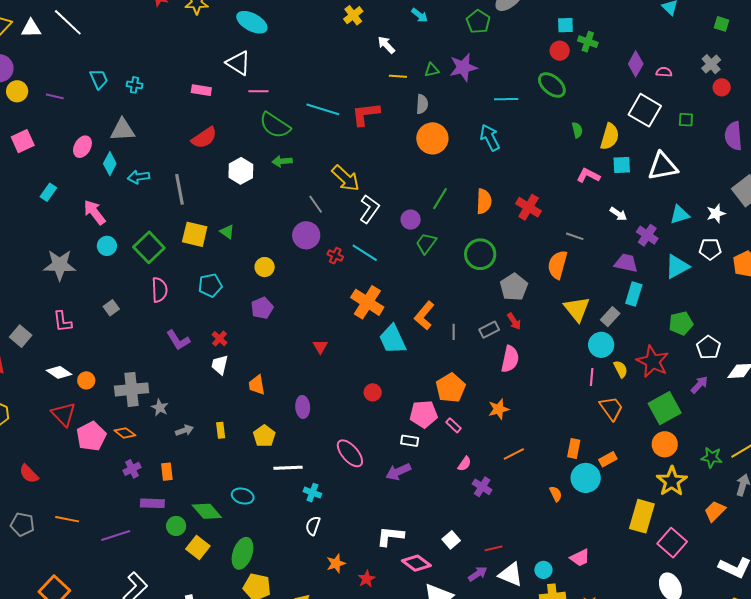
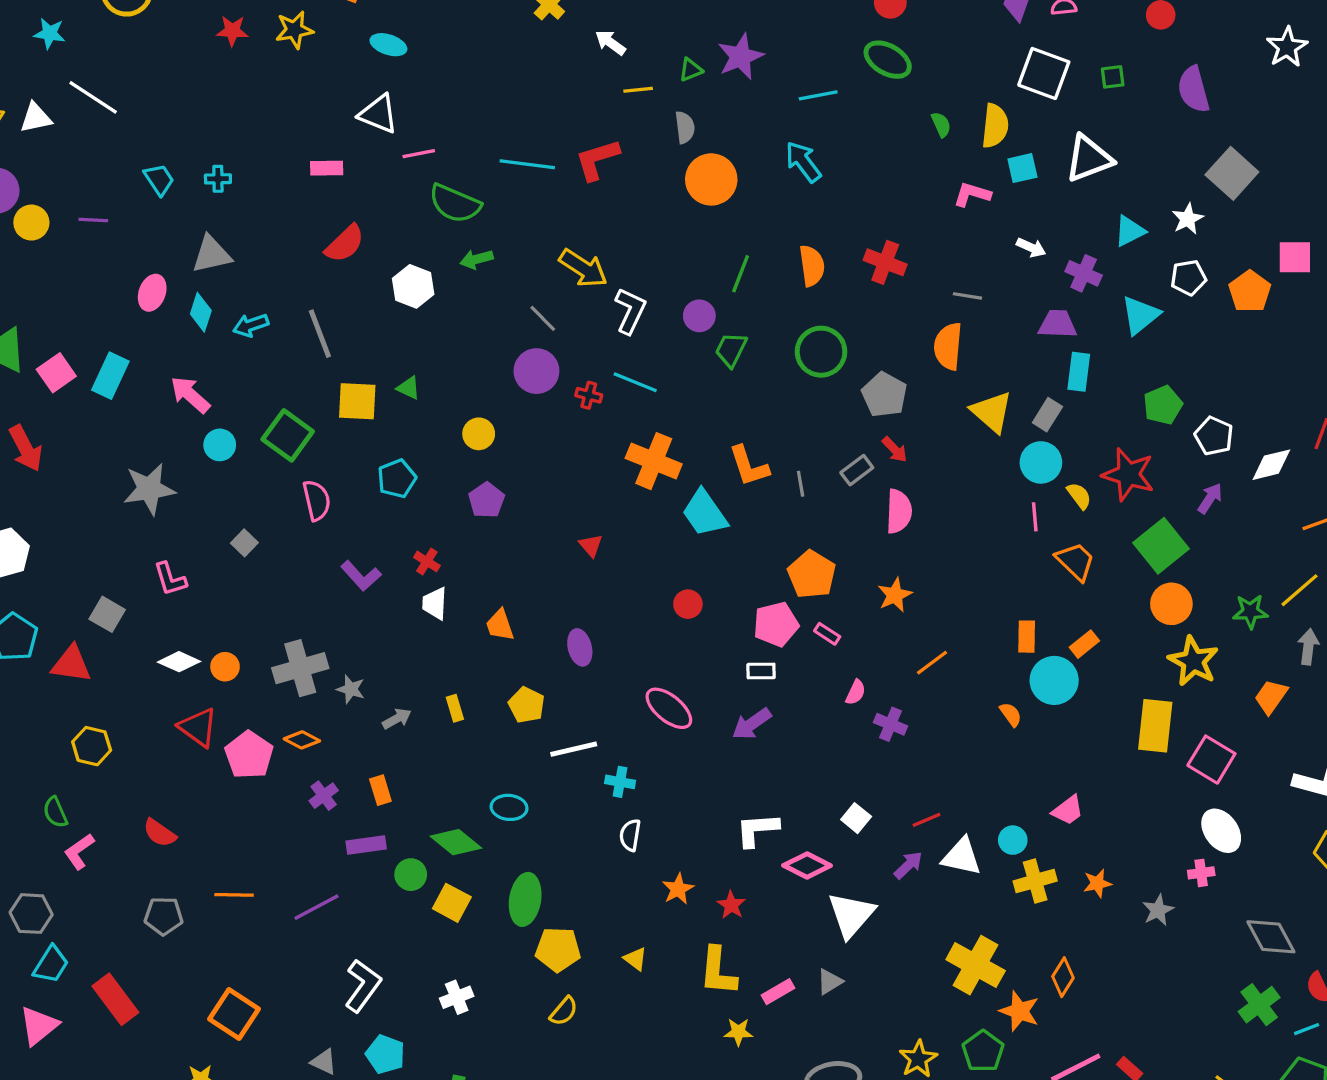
cyan ellipse: (252, 22) -> (388, 45), size x0.7
pink square: (23, 141) -> (56, 373), moved
cyan rectangle: (48, 192) -> (110, 376), size x1.5
orange L-shape: (424, 316) -> (749, 466), turned -48

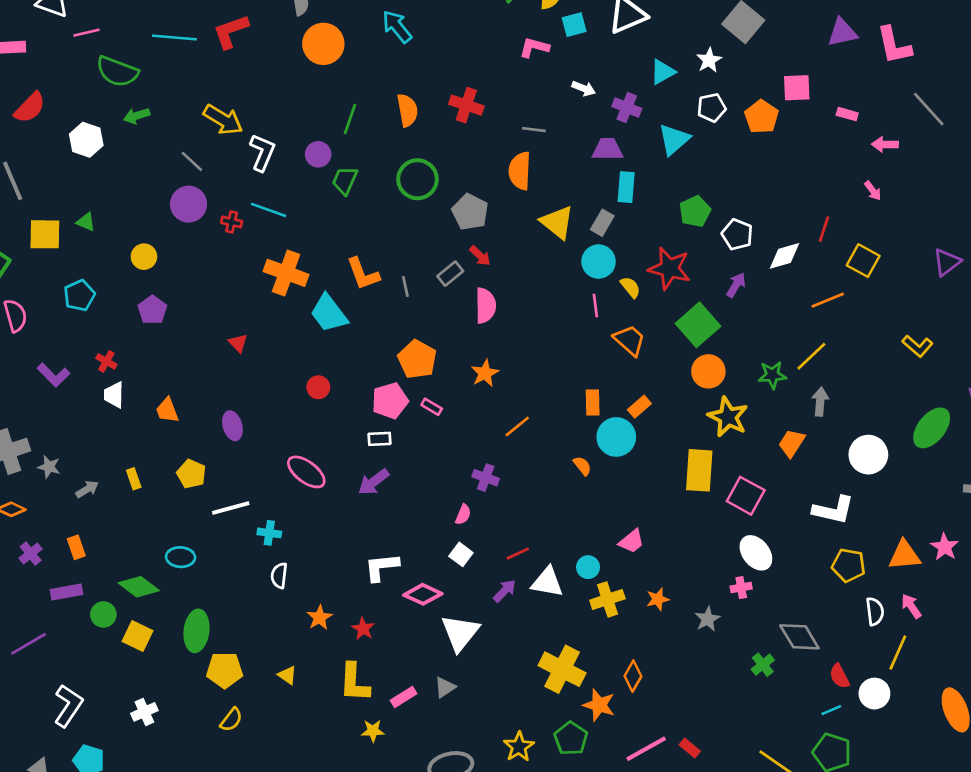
pink semicircle: (856, 692) -> (463, 514), moved
green cross: (1259, 1005) -> (763, 665), moved, size x0.7

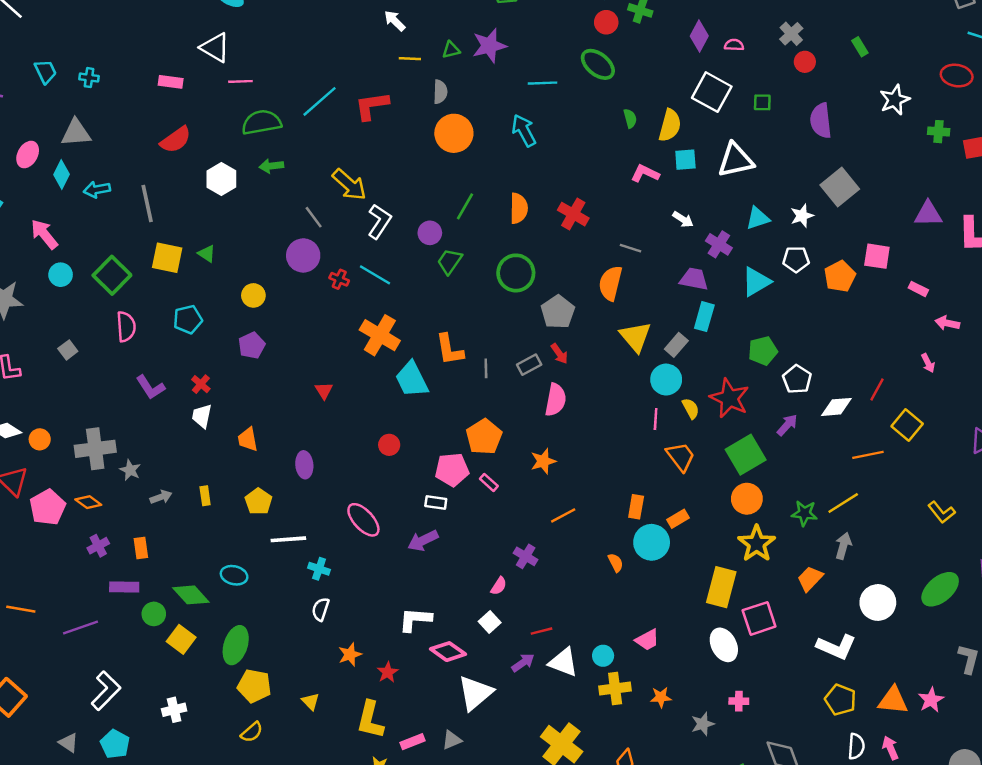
cyan line: (174, 38) -> (320, 101), turned -57
green semicircle: (117, 72) -> (262, 122), turned 138
pink square: (746, 496) -> (759, 618), turned 32
white ellipse: (756, 553) -> (724, 645), moved

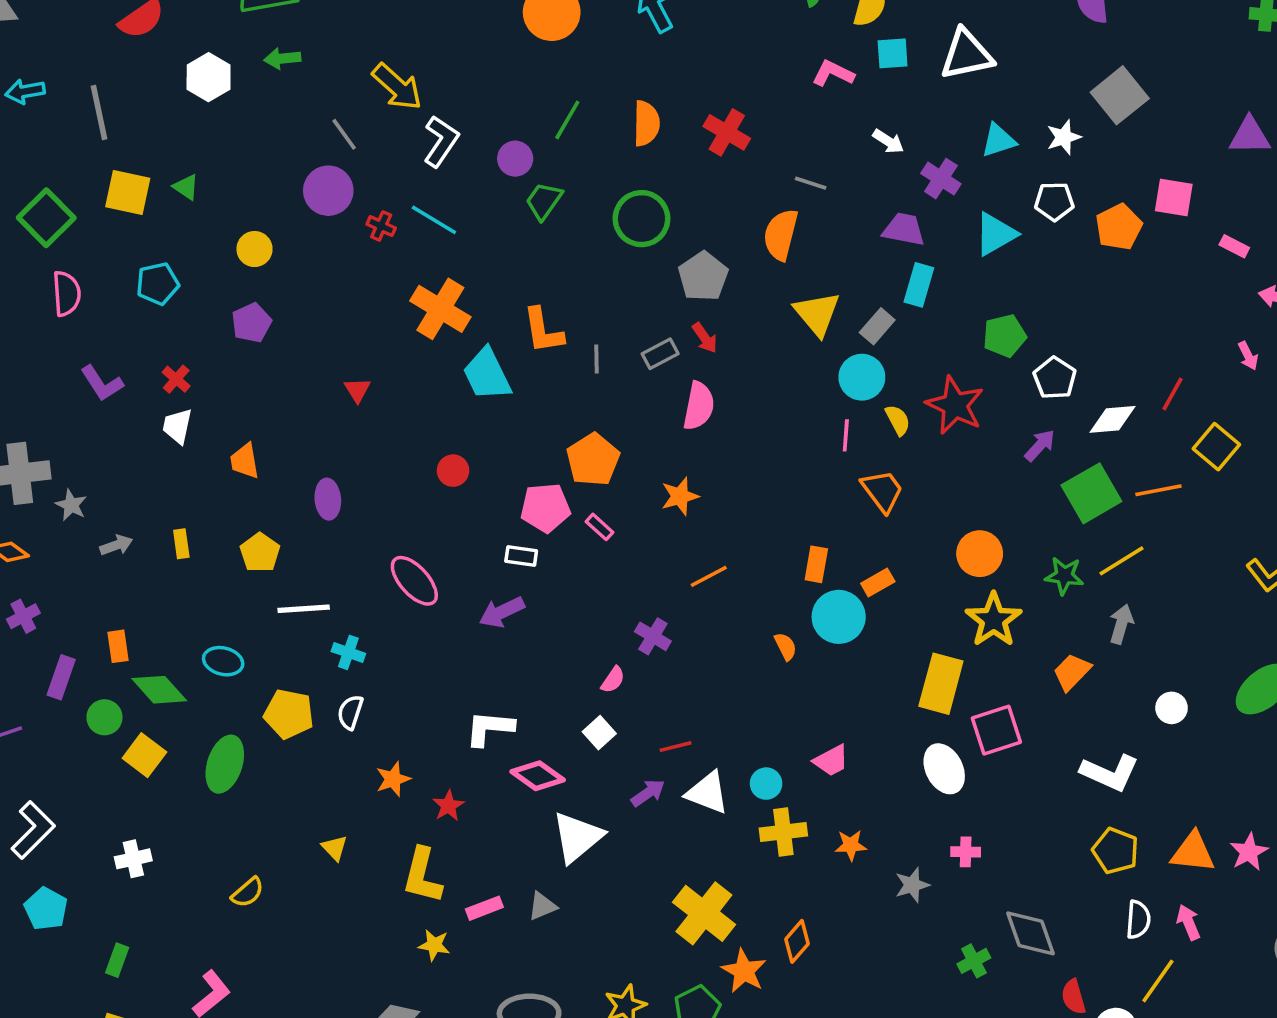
green square: (746, 455) -> (1091, 493), moved
orange rectangle: (141, 548) -> (118, 646), moved
purple rectangle: (124, 587) -> (61, 677), turned -72
white circle: (878, 602) -> (1172, 708), size x0.6
yellow pentagon: (254, 686) -> (289, 714), moved

